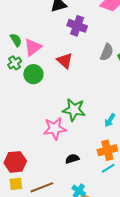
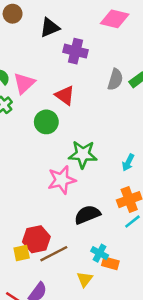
green circle: (33, 74) -> (46, 122), moved
black semicircle: (72, 159) -> (87, 215), size x1.5
red hexagon: (15, 162) -> (36, 239), moved

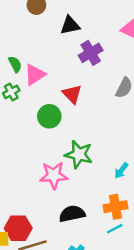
purple cross: (76, 51) -> (91, 53), turned 35

